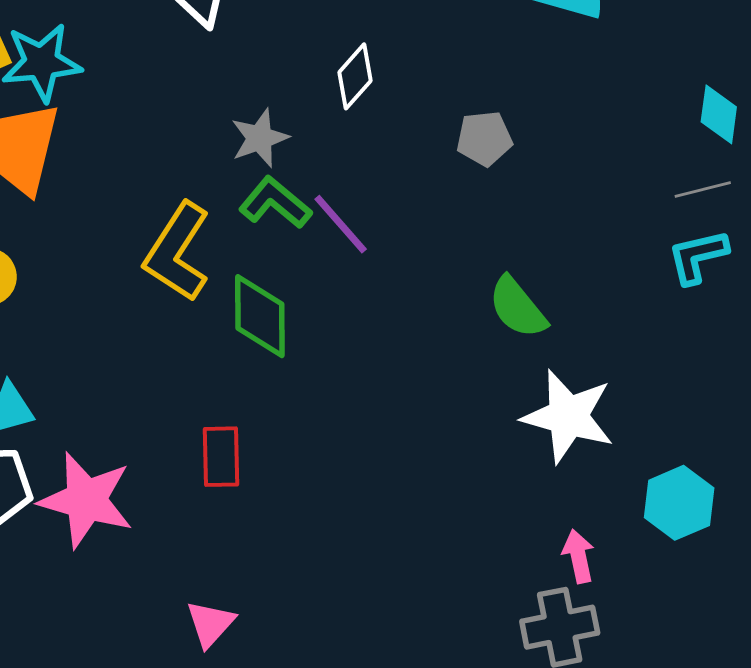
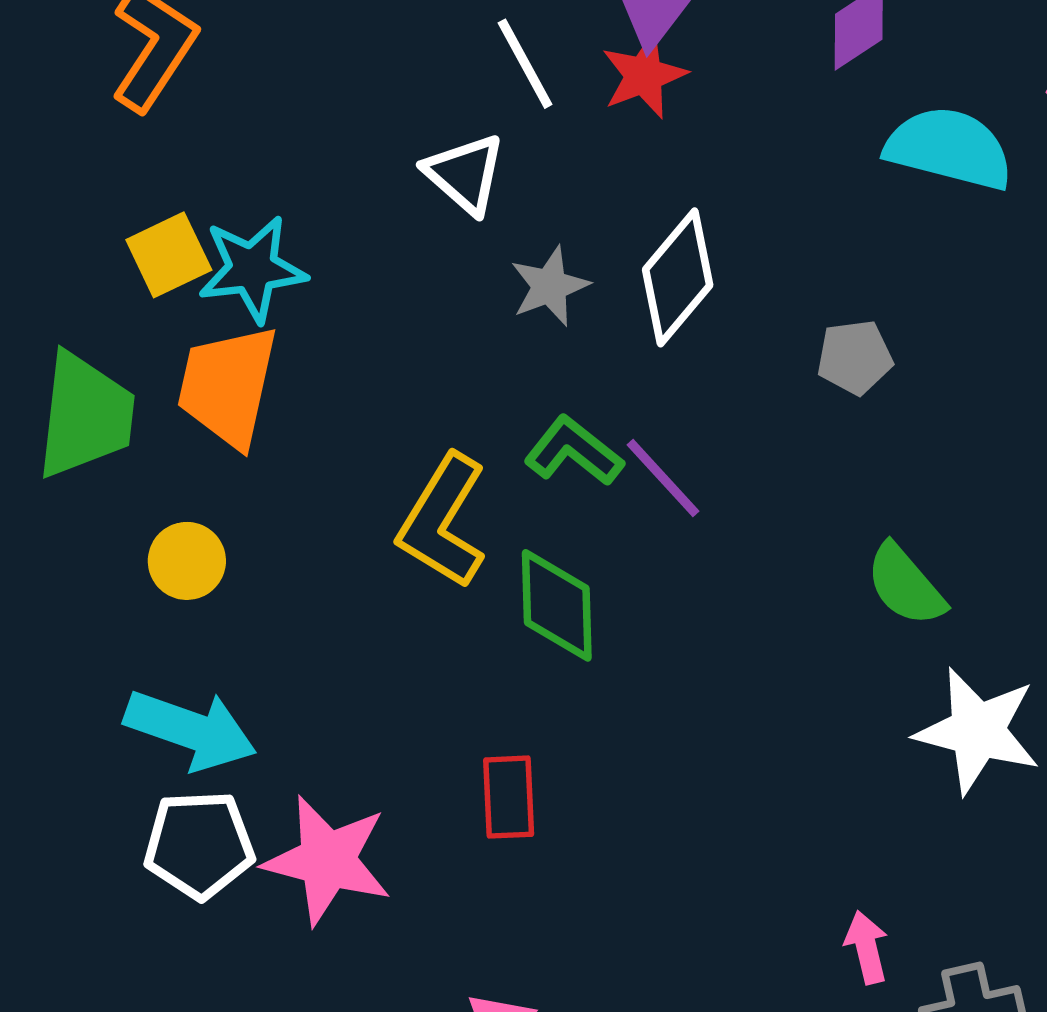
white diamond: (355, 76) -> (678, 277), size x1.5
gray star: (260, 138) -> (550, 286), moved
pink arrow: (578, 556) -> (867, 947), moved

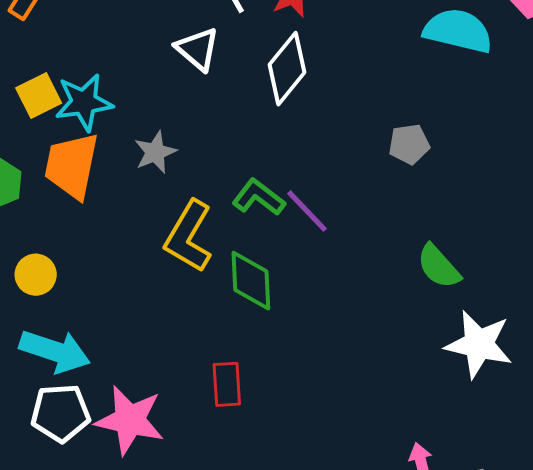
white diamond: (678, 277) -> (287, 69), moved
gray star: (550, 286) -> (155, 152), moved
yellow circle: (187, 561) -> (36, 275), moved

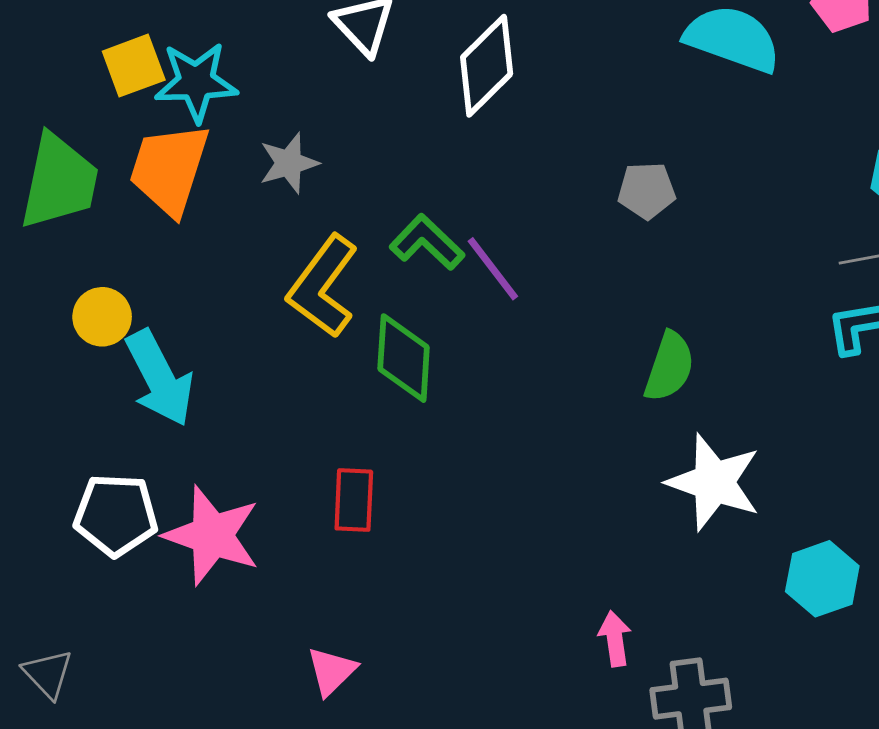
green semicircle: (439, 266) -> (669, 367), turned -126
cyan arrow: (55, 351) -> (160, 378), moved, turned 38

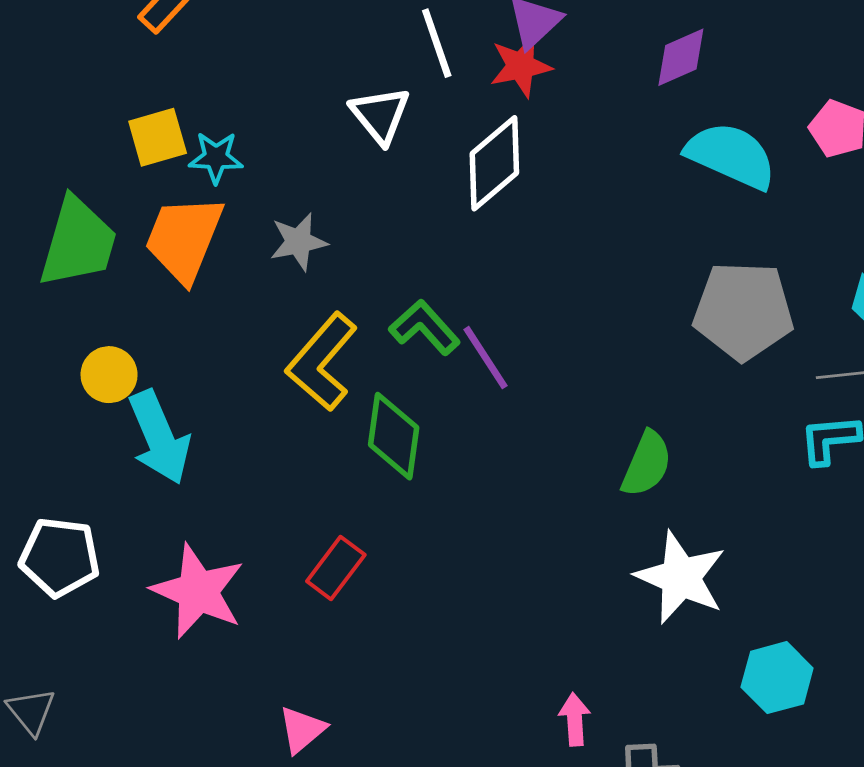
cyan star: (196, 82) -> (216, 157), size x0.7
gray pentagon: (647, 190) -> (743, 311), moved, size x1.8
red rectangle: (354, 500) -> (336, 568), turned 30
white pentagon: (116, 515) -> (60, 557), moved

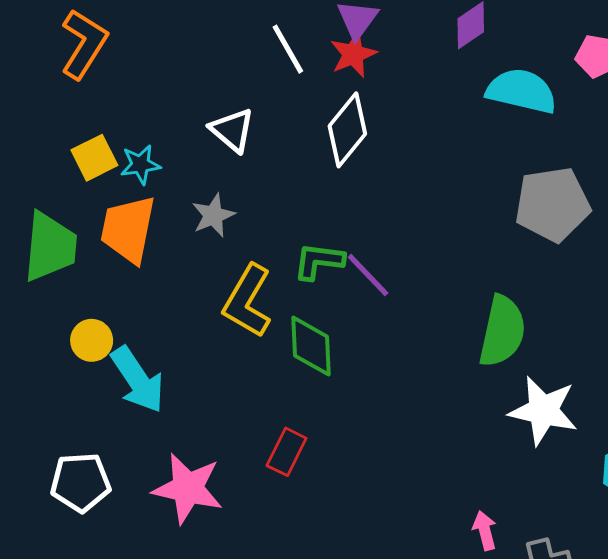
white triangle: (380, 115) -> (232, 130), moved
green L-shape: (425, 327) -> (319, 261), turned -30
green semicircle: (647, 464) -> (502, 331), size x1.4

